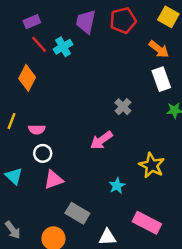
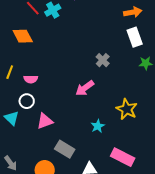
orange arrow: (159, 49) -> (133, 12), turned -48
orange diamond: (27, 78) -> (23, 36), turned -55
white circle: (43, 153) -> (27, 101), moved

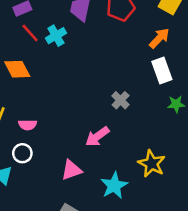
orange arrow: (133, 12) -> (159, 38), turned -36
pink triangle: (45, 121) -> (71, 170), moved
cyan star: (98, 126) -> (114, 186), size x1.5

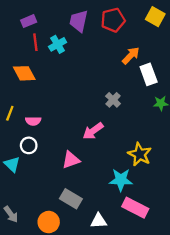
red line: (30, 33) -> (35, 42), turned 35
orange arrow: (159, 38) -> (131, 56), moved
cyan star: (114, 186) -> (121, 180), moved, turned 30

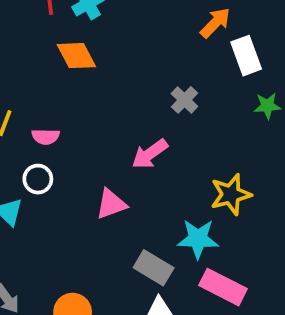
orange diamond: (24, 73) -> (76, 56), moved
yellow star: (140, 154) -> (231, 194), turned 30
gray rectangle: (71, 199) -> (154, 268), moved

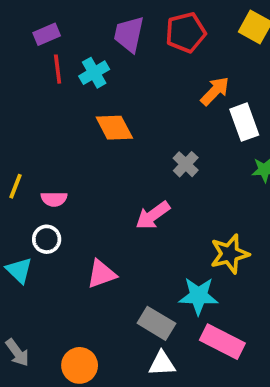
orange diamond: (76, 56) -> (114, 128), moved
pink triangle: (111, 204) -> (101, 274), moved

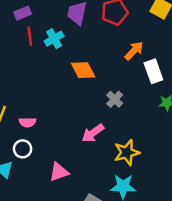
orange diamond: (114, 128) -> (83, 70), moved
yellow star: (230, 254) -> (127, 153), moved

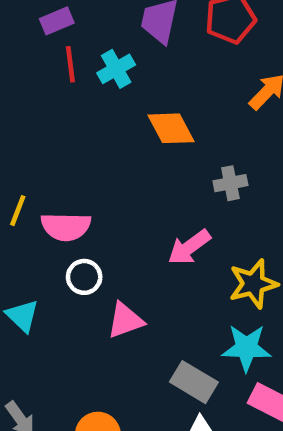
gray cross: (115, 99) -> (230, 183), turned 35
pink semicircle: (27, 122) -> (66, 227), size x1.5
white circle: (23, 149) -> (84, 277), moved

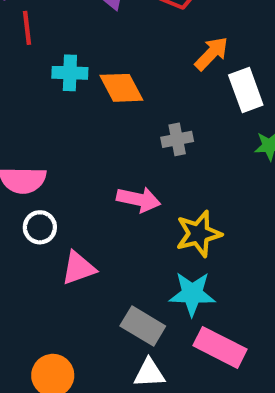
cyan cross: (116, 69) -> (70, 73), moved, turned 32
pink arrow: (189, 247) -> (139, 199), turned -132

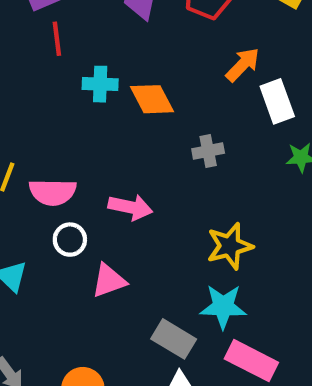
pink arrow: (139, 199) -> (130, 207), moved

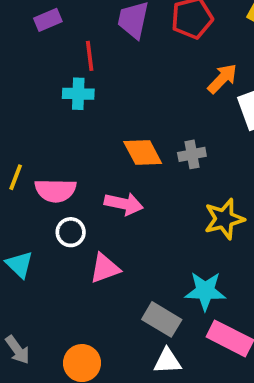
red line: (57, 39) -> (90, 56), moved
cyan cross: (100, 84) -> (78, 94), moved
orange diamond: (152, 99) -> (143, 153), moved
yellow star: (230, 246) -> (224, 219), moved

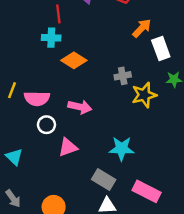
orange diamond: (143, 153) -> (74, 60), moved, turned -30
yellow star: (224, 219) -> (144, 95), moved
cyan triangle: (19, 264) -> (14, 157), moved
cyan star: (205, 291) -> (122, 149), moved

